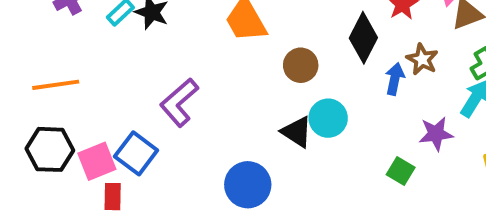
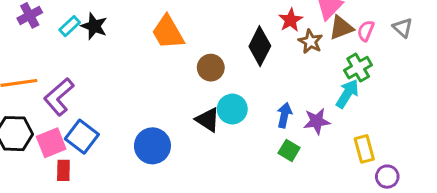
brown star: (422, 59) -> (311, 41), moved
blue arrow: (395, 79) -> (284, 115), moved
purple L-shape: (179, 102) -> (59, 97), moved
blue circle: (248, 185) -> (152, 146), moved

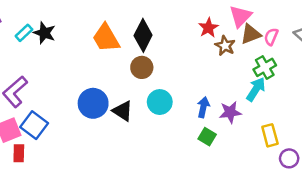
black diamond: (260, 46) -> (143, 35), moved
black triangle: (208, 120) -> (123, 111), moved
blue circle: (152, 146) -> (93, 103), moved

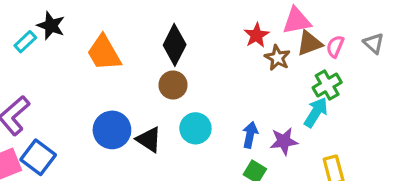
pink triangle: (240, 16) -> (297, 21), turned 35
black star: (44, 33) -> (51, 26), moved
orange trapezoid: (106, 38) -> (104, 53), moved

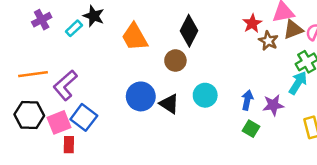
brown circle: (173, 85) -> (175, 61), moved

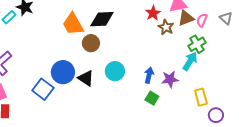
black diamond: (189, 31) -> (102, 19), turned 60
orange trapezoid: (135, 37) -> (73, 24), moved
blue square: (84, 117) -> (43, 89), moved

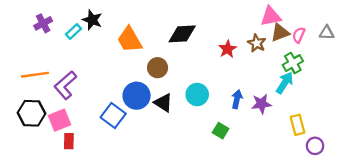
red star: (153, 13) -> (228, 49), moved
gray triangle: (226, 18) -> (327, 33), turned -40
orange trapezoid: (73, 24) -> (130, 40), moved
brown circle: (91, 43) -> (158, 68), moved
green square: (152, 98) -> (221, 131), moved

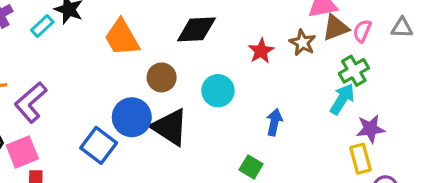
cyan circle: (197, 95) -> (218, 91), moved
black triangle: (163, 103) -> (170, 127), size x1.4
purple star: (261, 104) -> (370, 129), moved

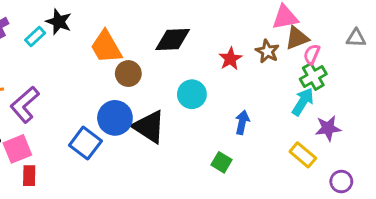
pink semicircle: (362, 31) -> (312, 54), moved
brown circle: (162, 77) -> (128, 74), moved
yellow rectangle: (361, 159) -> (303, 155), moved, turned -35

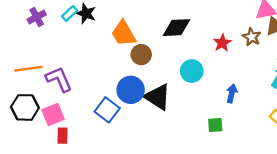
cyan rectangle: (35, 37) -> (70, 13), moved
purple L-shape: (25, 105) -> (59, 79), turned 108
green square: (221, 162) -> (215, 125), turned -35

